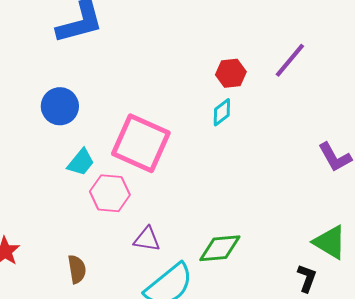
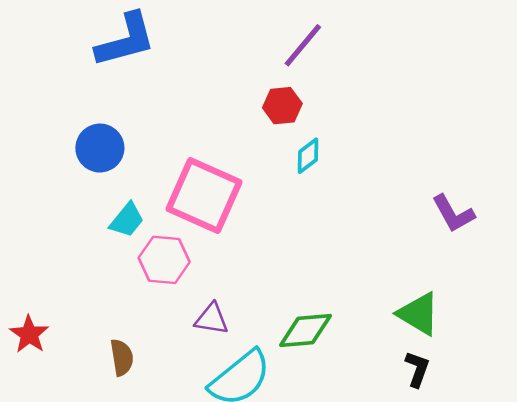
purple line: (290, 60) -> (303, 45), moved
red hexagon: (231, 73) -> (282, 106), moved
green triangle: (330, 242) -> (419, 314), moved

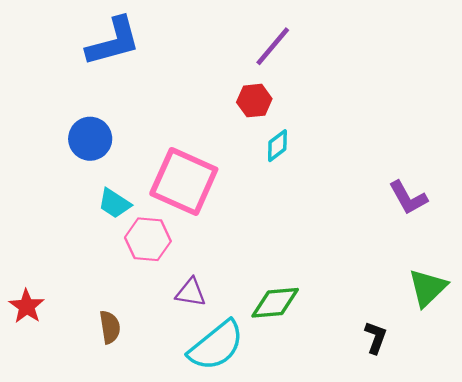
cyan trapezoid: (127, 220) -> (114, 203), turned 84
green triangle: (419, 314) -> (428, 288), moved, turned 45

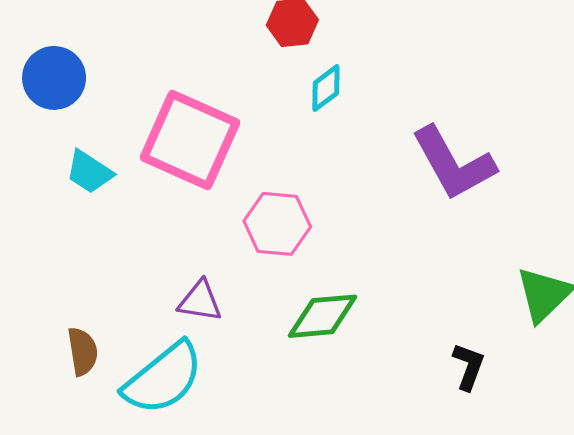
purple L-shape: (408, 198) -> (453, 164), moved, size x1.5
pink hexagon: (148, 239) -> (277, 224), moved
cyan semicircle: (216, 346) -> (163, 378), moved

